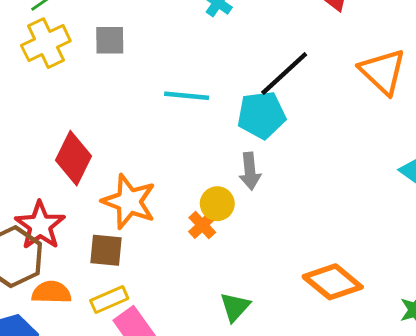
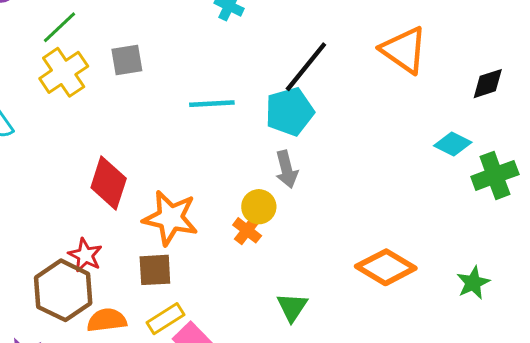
red star: (40, 225) -> (85, 255), size x0.7

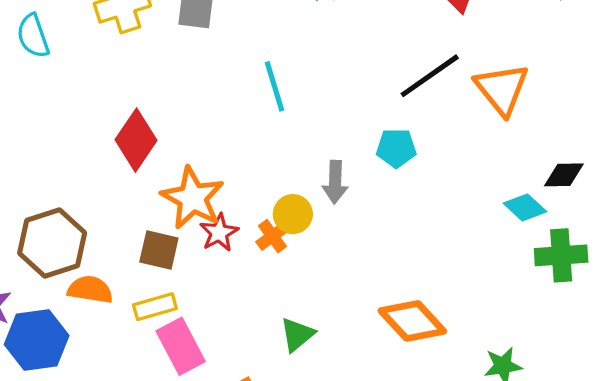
black line: (306, 67) -> (430, 76), moved
black diamond: (488, 84) -> (564, 175), moved
cyan line: (212, 104) -> (275, 86), turned 60
cyan pentagon: (290, 112) -> (396, 148), moved, size x0.7
red star: (85, 255) -> (219, 233), moved

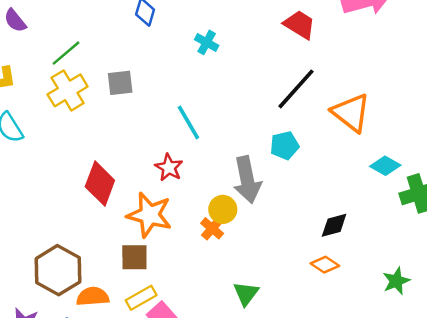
orange triangle: (502, 89) -> (351, 113), moved
black diamond: (564, 175) -> (334, 225), moved
gray arrow: (335, 182) -> (247, 180), size x1.5
red star: (219, 233) -> (169, 167), moved
orange diamond: (412, 321) -> (325, 265), size x0.6

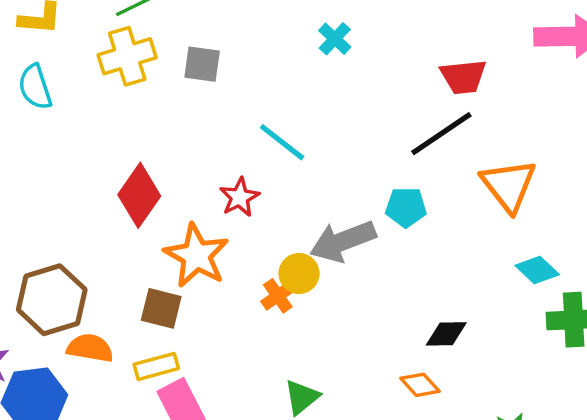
red trapezoid: (300, 25) -> (463, 77), moved, turned 128
cyan line: (188, 122) -> (282, 142), turned -36
gray arrow: (247, 180) -> (343, 241), turned 66

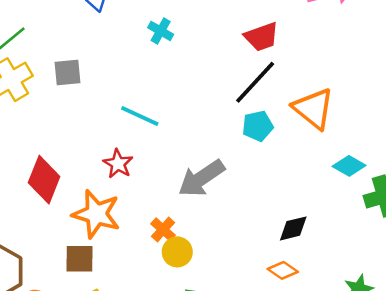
cyan pentagon: (406, 207) -> (258, 126), moved
yellow circle: (299, 274) -> (177, 252), moved

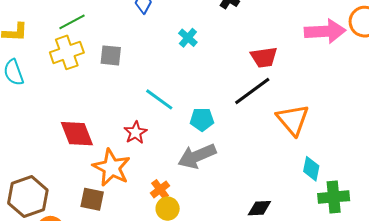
cyan pentagon: (258, 126) -> (202, 119), moved
cyan diamond: (349, 166) -> (311, 169), turned 60
red diamond: (44, 180) -> (77, 134), turned -54

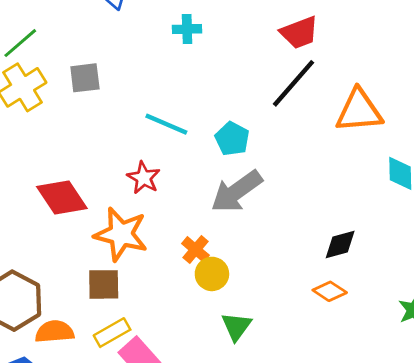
cyan cross: (188, 38) -> (187, 29), turned -30
cyan pentagon: (202, 119) -> (232, 139), turned -30
orange triangle: (293, 120) -> (359, 111), turned -42

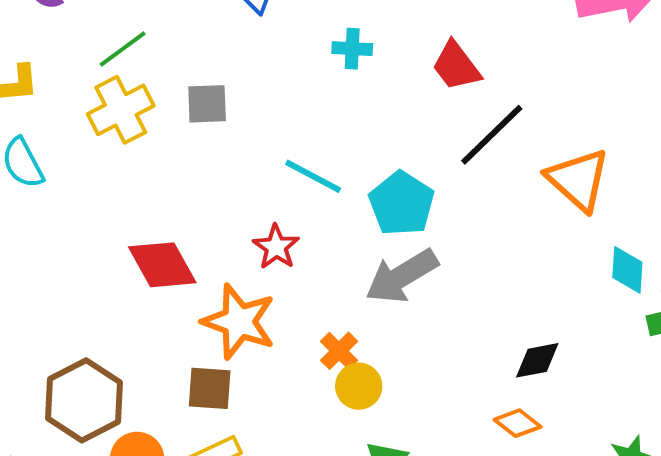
red trapezoid: (299, 33) -> (456, 66), moved, turned 69
orange triangle: (359, 111) -> (578, 180), turned 42
cyan pentagon: (232, 139) -> (402, 204), size x1.4

